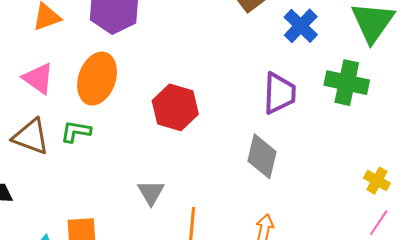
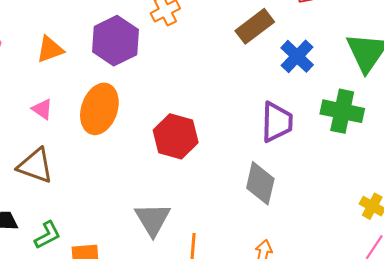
pink triangle: (38, 78) -> (42, 109), size x0.7
green L-shape: (76, 132) -> (48, 235), moved, turned 144
gray triangle: (151, 192) -> (153, 219), size x1.4

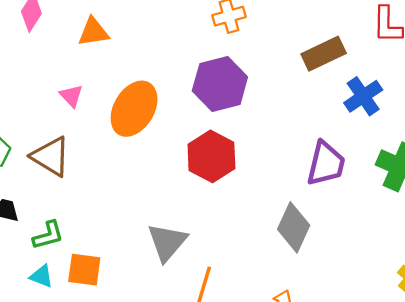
purple hexagon: (115, 41) -> (220, 84), moved

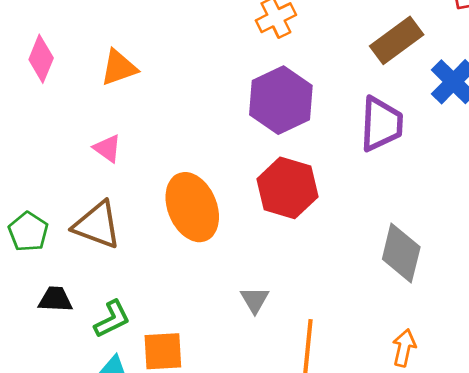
orange ellipse: (134, 109) -> (192, 207), moved, turned -42
purple trapezoid: (326, 164) -> (381, 124), moved
gray triangle: (167, 242) -> (255, 300), size x0.6

